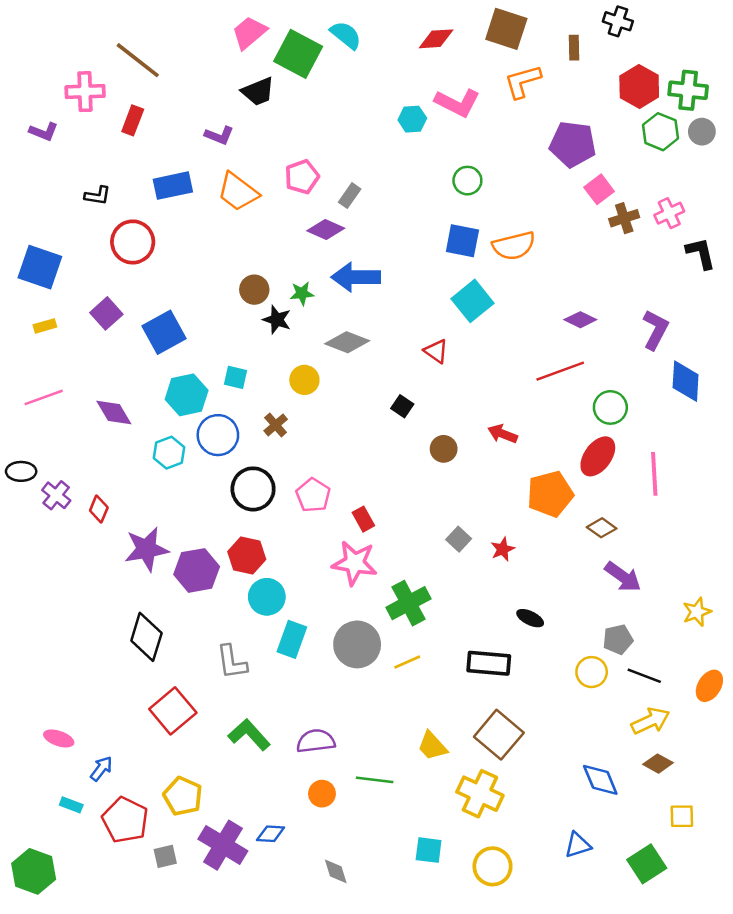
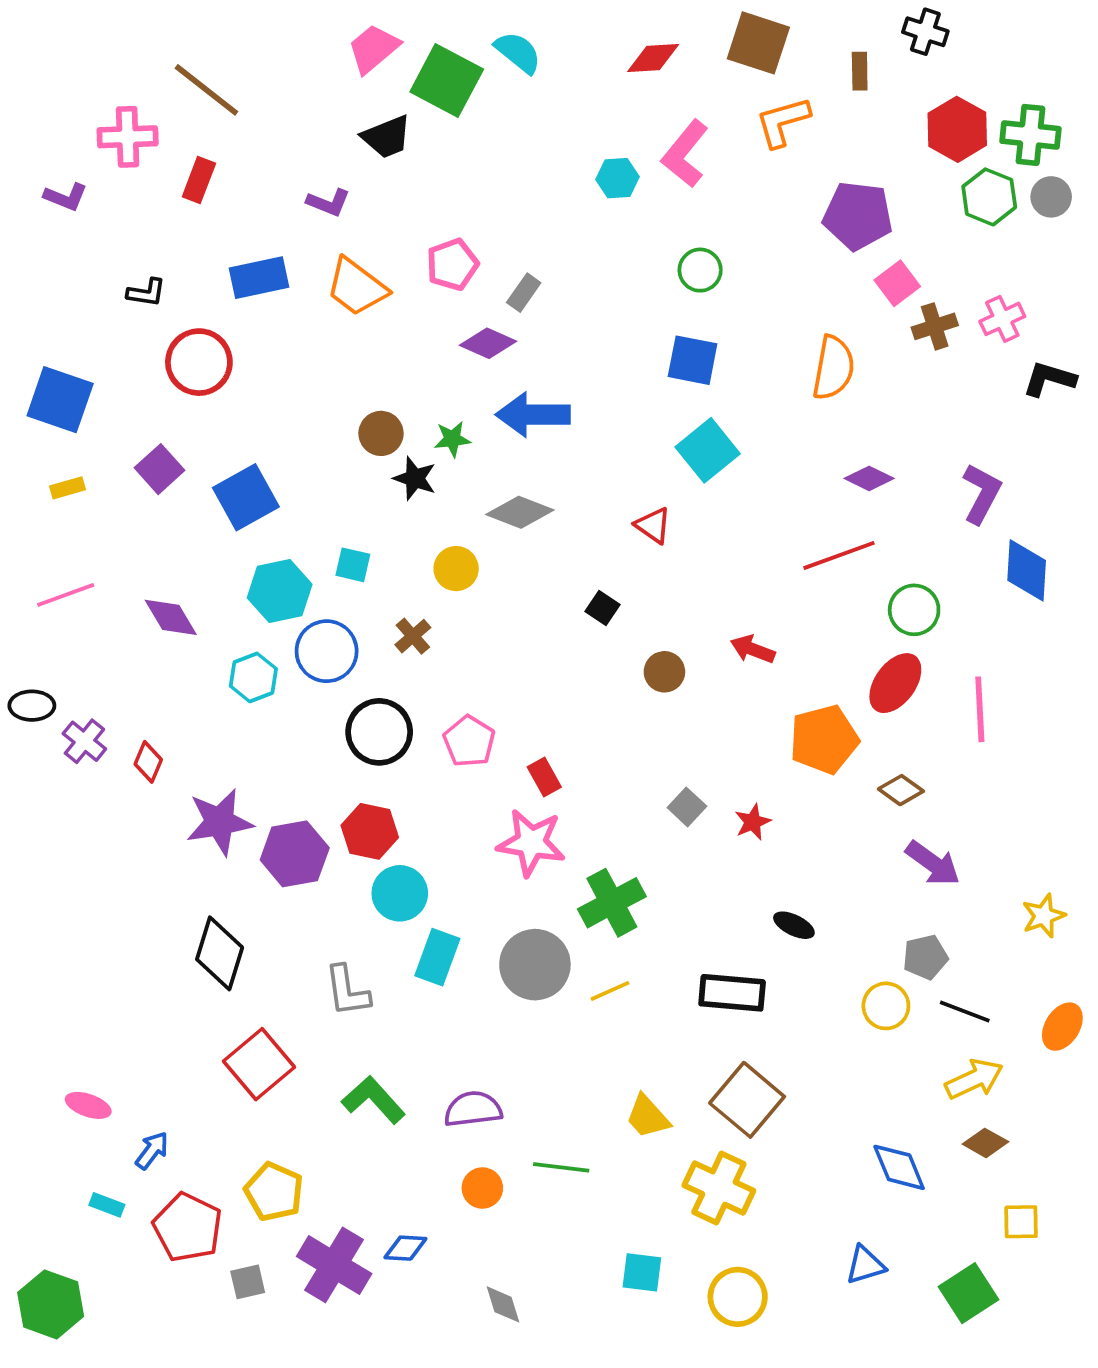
pink L-shape: (457, 103) -> (685, 154), turned 102
orange semicircle: (514, 246) -> (833, 368), moved, turned -66
black L-shape: (701, 253) -> (1049, 379), turned -60

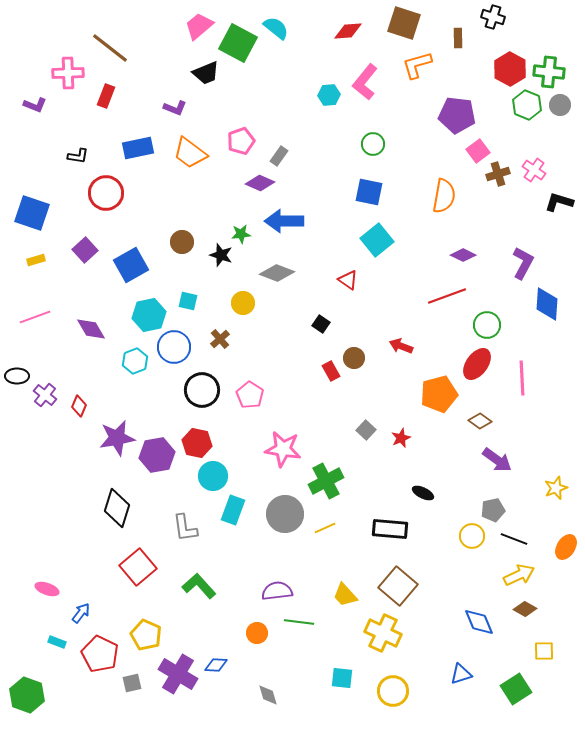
pink cross: (1002, 319) -> (534, 170), turned -30
brown circle: (381, 433) -> (182, 242), moved
red rectangle: (544, 777) -> (331, 371), moved
purple semicircle: (473, 1109) -> (277, 591), moved

